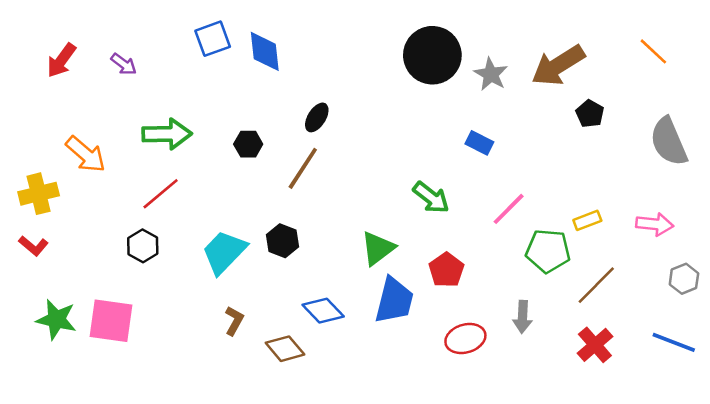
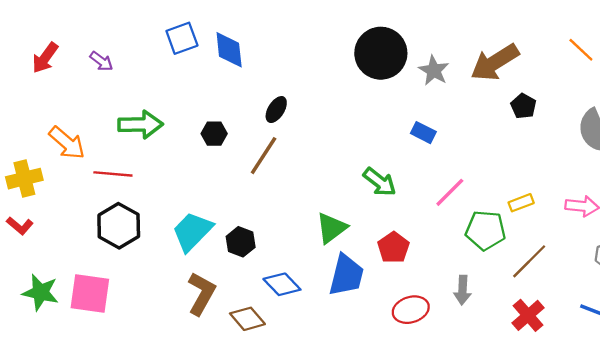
red line: (161, 194) -> (113, 174), moved, turned 45
black hexagon: (282, 241) -> (241, 242), moved
black hexagon: (143, 246) -> (119, 226), size x1.5
brown L-shape: (234, 321) -> (201, 294), size x1.6

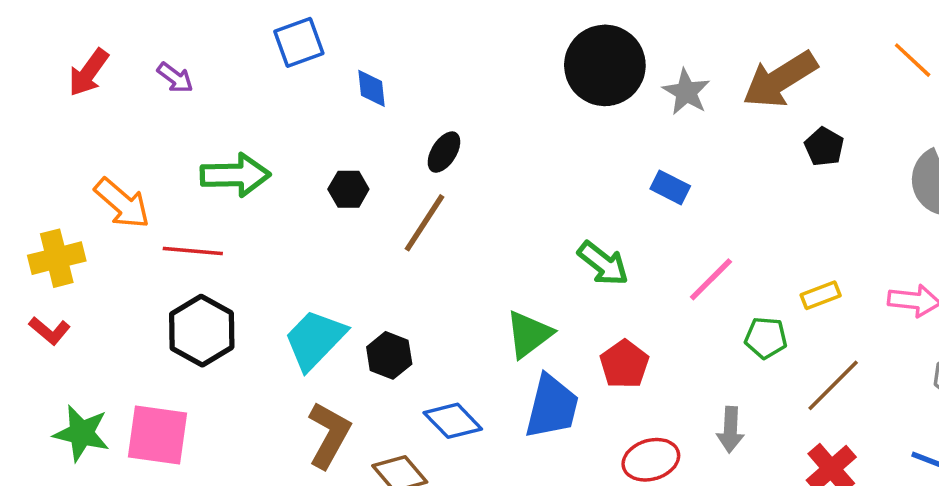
blue diamond: (229, 50) -> (371, 88), moved, size x0.7
green pentagon: (485, 230) -> (766, 338), size x0.7

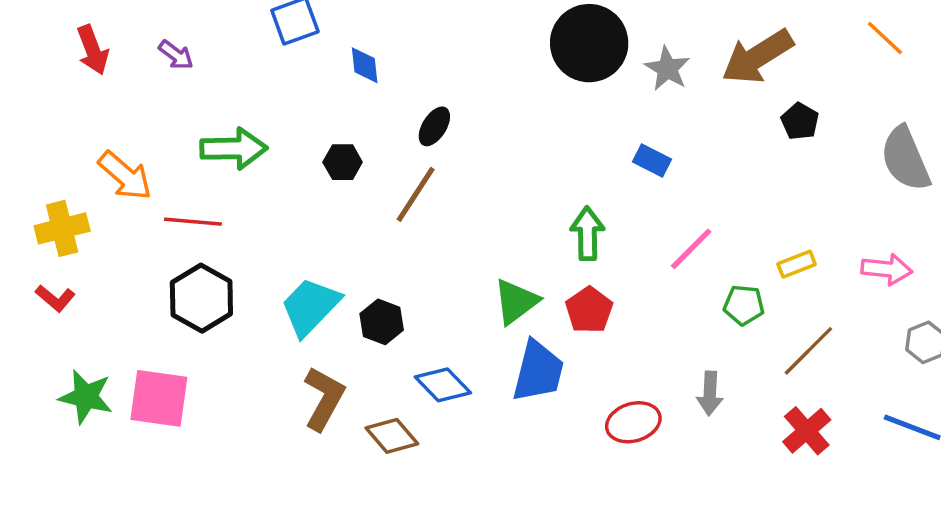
red arrow: (89, 72) -> (93, 50), turned -57
green arrow: (603, 263) -> (587, 234), turned -129
red pentagon: (624, 364) -> (589, 310), moved

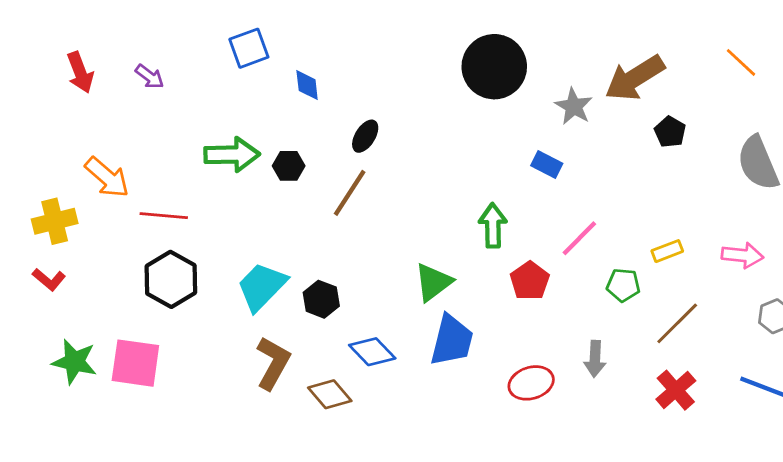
gray star: (667, 69) -> (574, 106), moved
green arrow: (234, 149) -> (232, 155), moved
red pentagon: (589, 310) -> (530, 281), moved

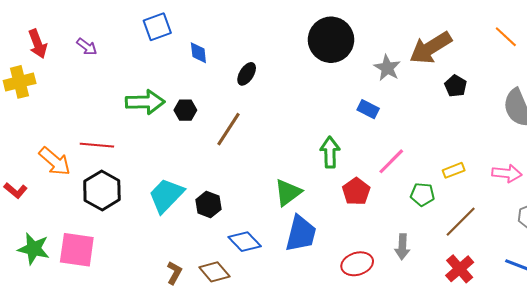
black ellipse: (365, 136) -> (247, 74), moved
orange arrow: (107, 177) -> (55, 161), moved
yellow cross: (55, 221) -> (20, 82), moved
brown L-shape: (273, 363) -> (174, 273), moved, size x0.6

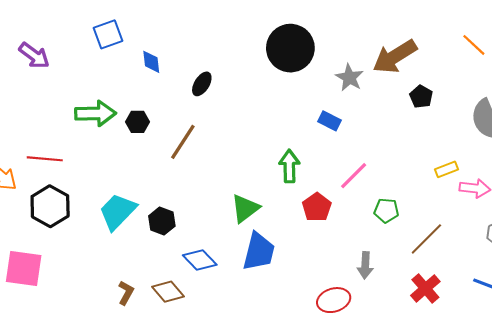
purple arrow: (87, 47) -> (34, 55), size x1.4
yellow rectangle: (454, 170) -> (446, 169), moved
red ellipse: (357, 264) -> (334, 300), moved

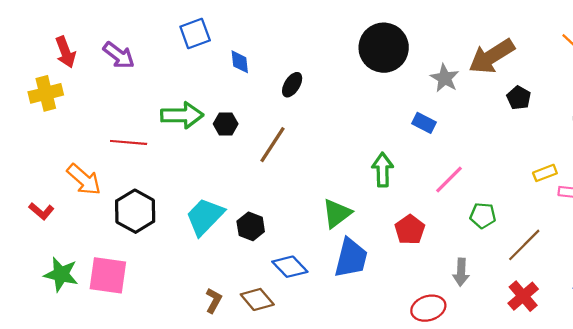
red line: (45, 159) -> (129, 142), moved
red pentagon: (317, 207) -> (410, 230), moved

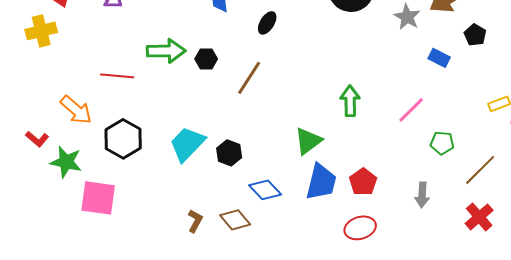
blue rectangle: (424, 123) -> (439, 58), moved
red pentagon: (410, 230) -> (363, 182), moved
green star: (61, 274) -> (66, 162), moved
red ellipse: (428, 308) -> (360, 228), moved

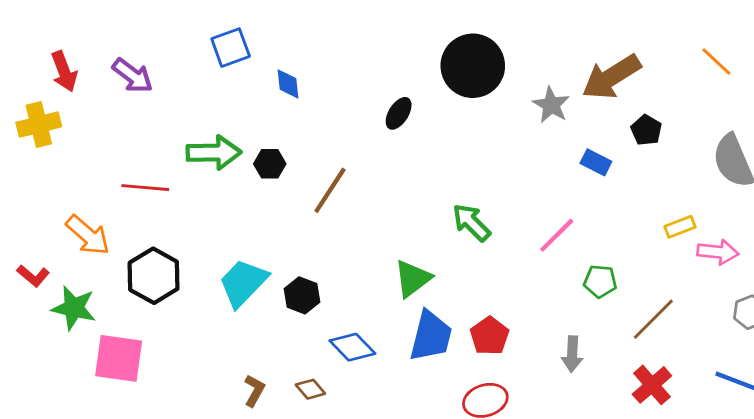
black ellipse: (267, 23) -> (399, 113), moved
green arrow: (350, 101) -> (471, 223), turned -44
brown diamond: (235, 220) -> (310, 389), size x0.7

